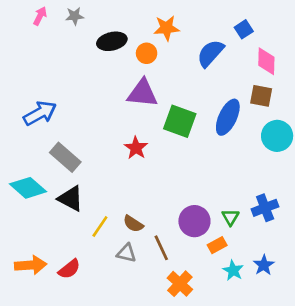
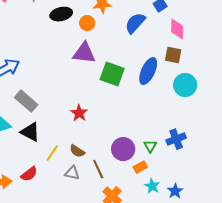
red star: (136, 148) -> (79, 113), moved
blue star: (264, 265) -> (175, 191), moved
red semicircle: (69, 269) -> (29, 174), moved

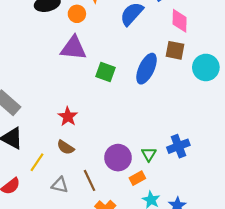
green square: (112, 74) -> (105, 72), size x0.7
cyan circle: (185, 85) -> (206, 67), moved
brown semicircle: (77, 151) -> (66, 147), moved

